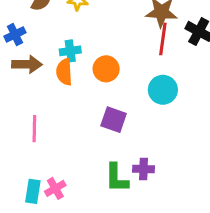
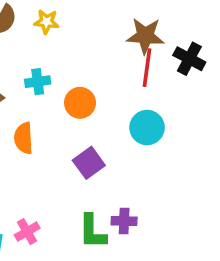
orange semicircle: (64, 72) -> (24, 138), moved
purple square: (114, 120) -> (89, 163), turned 35
pink cross: (55, 188) -> (27, 232), moved

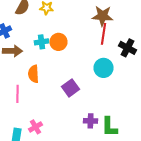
black cross: (189, 59) -> (128, 48), moved
orange circle: (80, 103) -> (58, 42), moved
green L-shape: (92, 232) -> (110, 127), moved

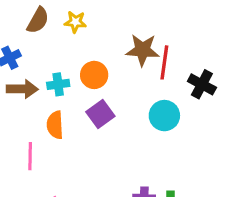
brown star: (102, 16) -> (143, 50), moved
cyan cross: (42, 42) -> (58, 84), moved
purple square: (70, 88) -> (100, 114), moved

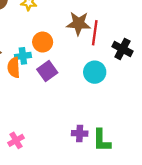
cyan cross: (58, 84) -> (23, 56), moved
orange semicircle: (55, 125) -> (14, 67), moved

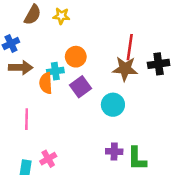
brown star: (78, 23) -> (125, 69), moved
black cross: (122, 49) -> (159, 64), turned -36
cyan circle: (95, 72) -> (113, 105), moved

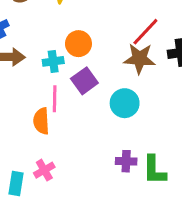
red line: (130, 47) -> (145, 32), turned 35
orange semicircle: (46, 83) -> (41, 121), moved
pink line: (27, 119) -> (55, 99), moved

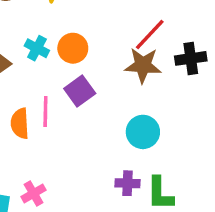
cyan cross: (53, 61) -> (37, 48), moved, turned 36
cyan circle: (125, 103) -> (143, 132), moved
orange semicircle: (41, 121) -> (20, 123), moved

